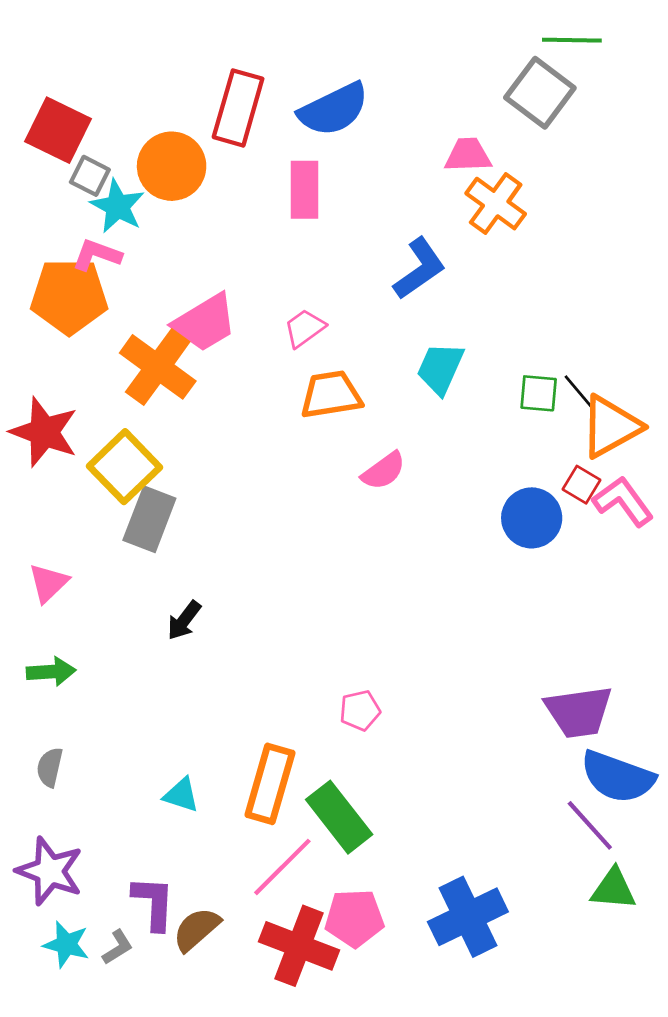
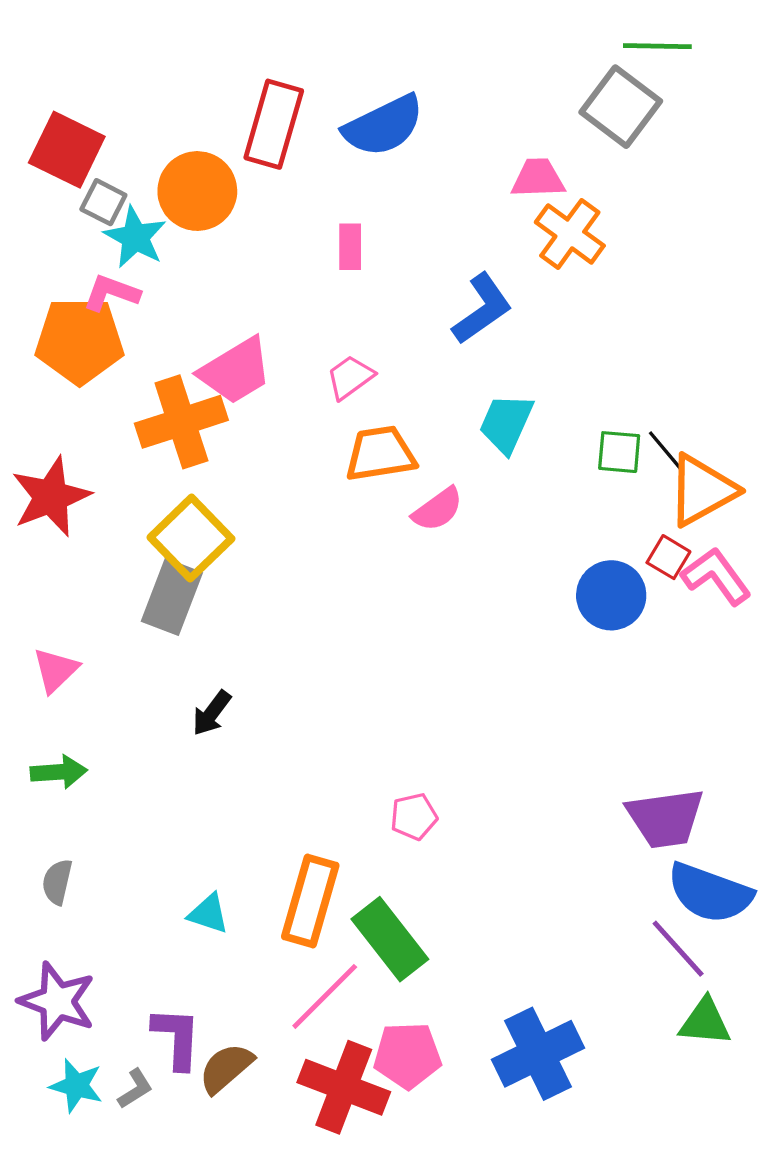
pink rectangle: (305, 190) -> (350, 247), moved, size x0.7
orange cross: (158, 367) -> (181, 422), turned 36
red star: (44, 432) -> (51, 497), turned 30
yellow square: (124, 467) -> (191, 538), moved
pink semicircle: (383, 471) -> (438, 509), moved

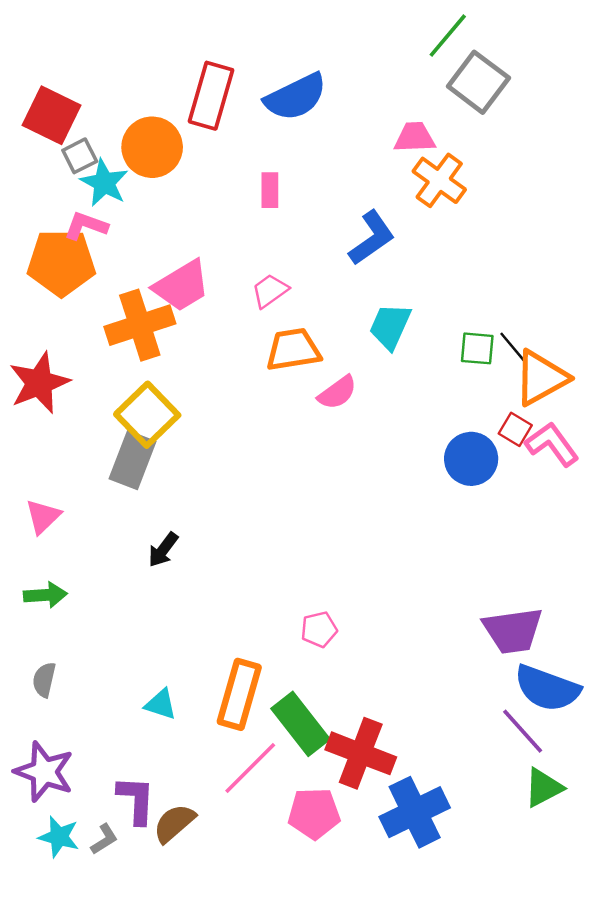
green line: (657, 46) -> (448, 36), moved, turned -51
gray square: (103, 202) -> (80, 156), turned 36
green triangle: (705, 1022) -> (543, 788), turned -33
red cross: (344, 1087) -> (361, 753), moved

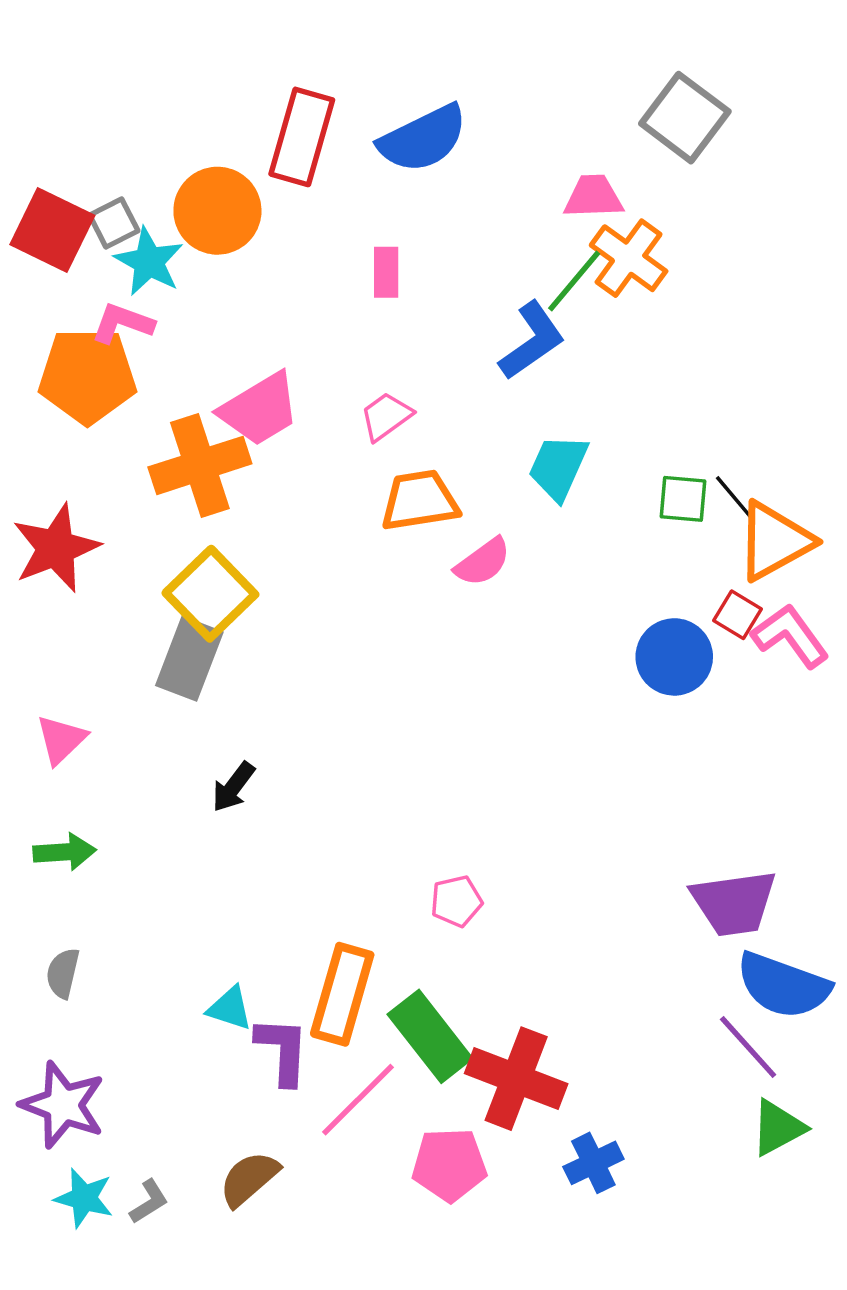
green line: (448, 36) -> (574, 281), moved
red square: (52, 115) -> (52, 230), moved
purple L-shape: (136, 800) -> (282, 1050), moved
blue cross: (415, 812) -> (593, 1163), size x0.6

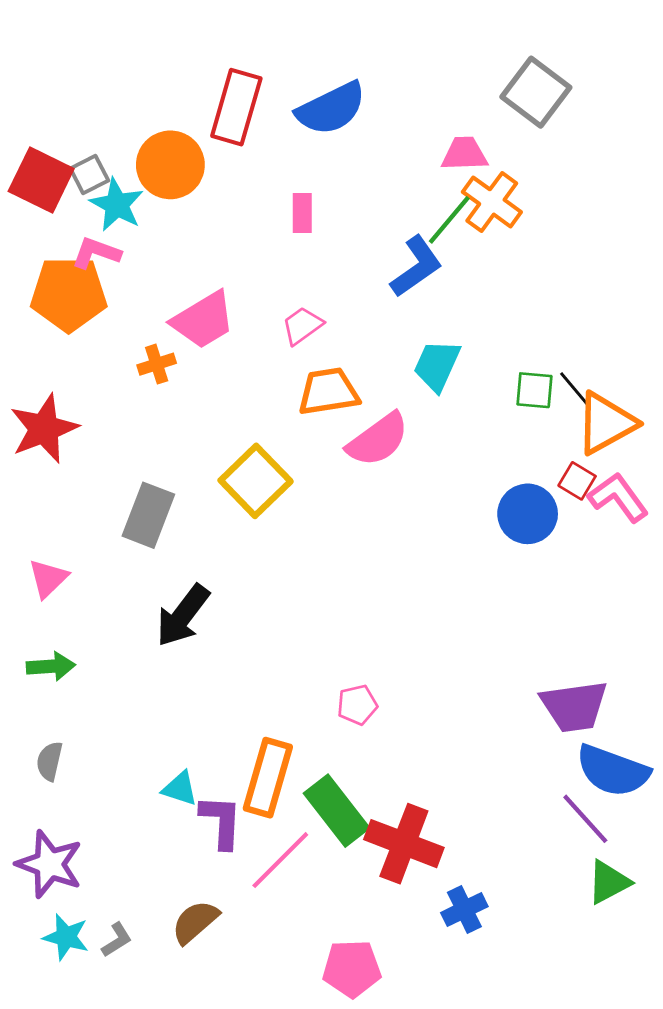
orange cross: (200, 465) -> (157, 364), size x0.5
pink semicircle: (483, 562) -> (378, 440), size x1.4
yellow square: (210, 594) -> (256, 481), moved
black arrow: (233, 787) -> (183, 616), size x1.6
pink pentagon: (449, 1165) -> (352, 969), moved

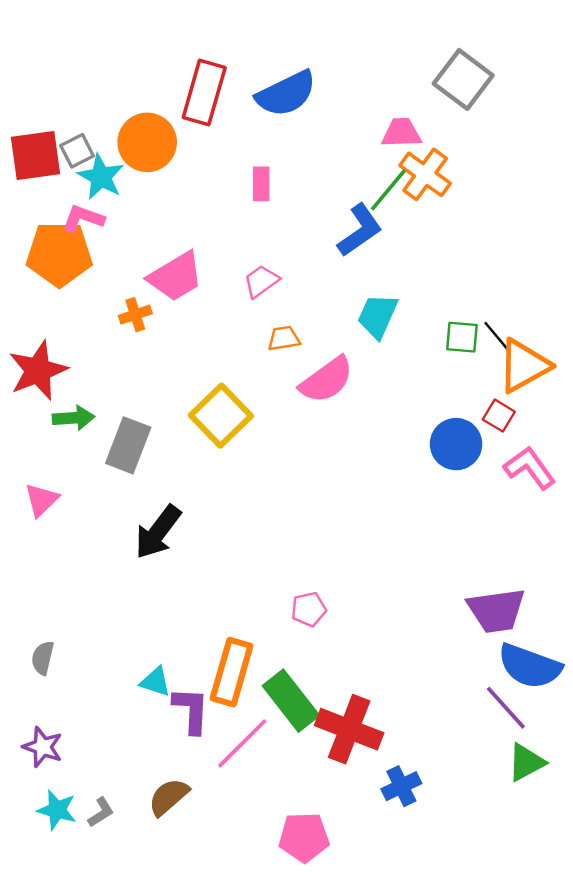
red square: (41, 180) -> (36, 155), turned -34
orange trapezoid: (328, 392) -> (284, 338), size x0.6
pink L-shape: (618, 497) -> (530, 468), moved
green arrow: (51, 666) -> (74, 418), moved
purple star: (49, 864) -> (43, 747), size x0.7

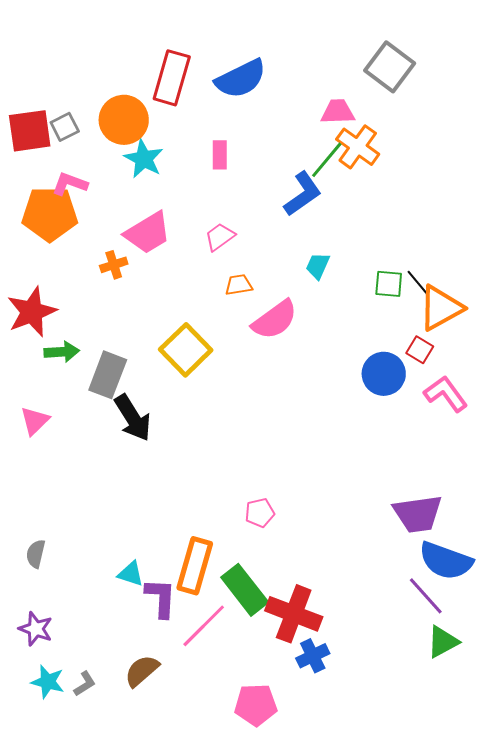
cyan star: (101, 177) -> (144, 159), moved
cyan trapezoid: (378, 316) -> (318, 266), size x0.7
black arrow: (158, 532) -> (133, 418), moved, turned -69
blue cross: (401, 786) -> (313, 656), moved

